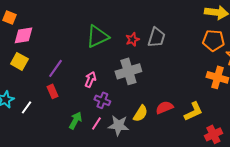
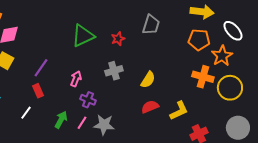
gray trapezoid: (156, 37) -> (151, 25), moved
gray cross: (128, 71) -> (114, 71), size x0.7
white line: (26, 107) -> (26, 113), moved
yellow semicircle: (140, 113) -> (148, 80), moved

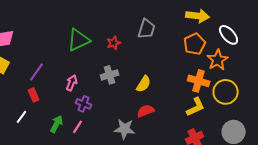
orange pentagon: (199, 40) -> (195, 44), turned -30
yellow L-shape: (179, 111) -> (196, 107), moved
gray star: (104, 125) -> (125, 129), moved

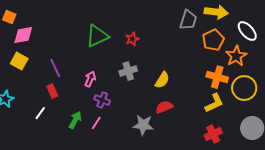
gray trapezoid: (147, 29) -> (188, 20), moved
purple line: (37, 72) -> (55, 68), turned -60

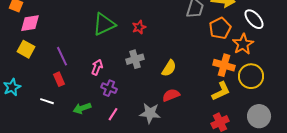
white line: (40, 113) -> (47, 101), turned 72
green arrow: (75, 120) -> (82, 108), turned -138
pink line: (96, 123) -> (113, 114), moved

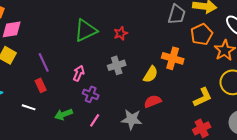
orange cross: (224, 65) -> (173, 58), moved

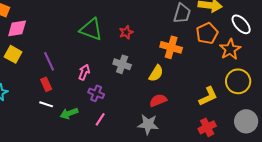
green triangle: (86, 30) -> (91, 29), turned 45
orange cross: (173, 58) -> (171, 47), moved
gray cross: (117, 65) -> (122, 64), turned 36
white line: (29, 107) -> (46, 104), moved
gray star: (132, 119) -> (148, 124), moved

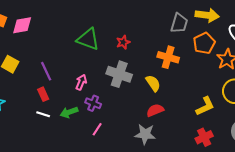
pink diamond: (17, 28) -> (22, 25), moved
gray cross: (122, 64) -> (119, 74), size x1.4
yellow semicircle: (156, 73) -> (153, 83), turned -66
green arrow: (69, 113) -> (69, 112), moved

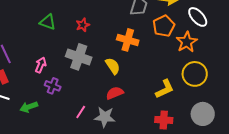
green triangle: (88, 39) -> (48, 22), size x0.7
green arrow: (69, 112) -> (29, 107), moved
pink line: (97, 129) -> (81, 112), moved
red cross: (204, 137) -> (164, 120), turned 30

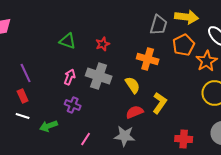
pink arrow: (41, 65) -> (70, 77), moved
yellow L-shape: (165, 89) -> (160, 103), moved, turned -30
pink line: (81, 112) -> (86, 139), moved

